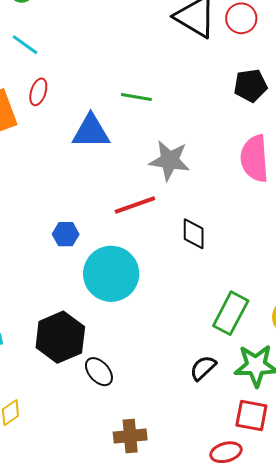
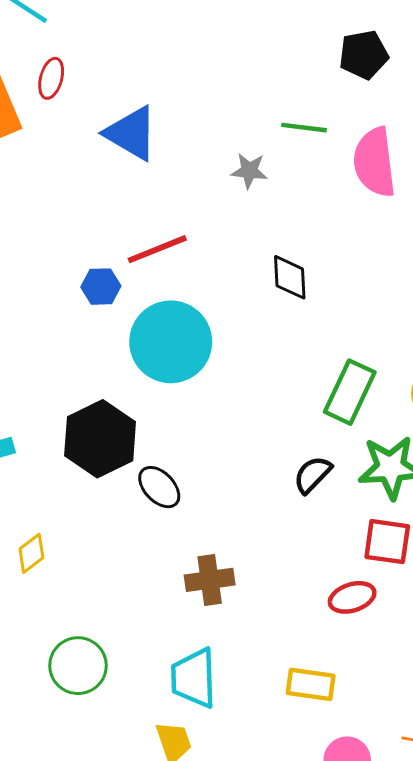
green line: (136, 97) -> (304, 128), moved
blue triangle: (91, 132) -> (131, 133), turned 33
gray star: (170, 160) -> (249, 171), size x0.6
red line: (135, 205) -> (157, 249), moved

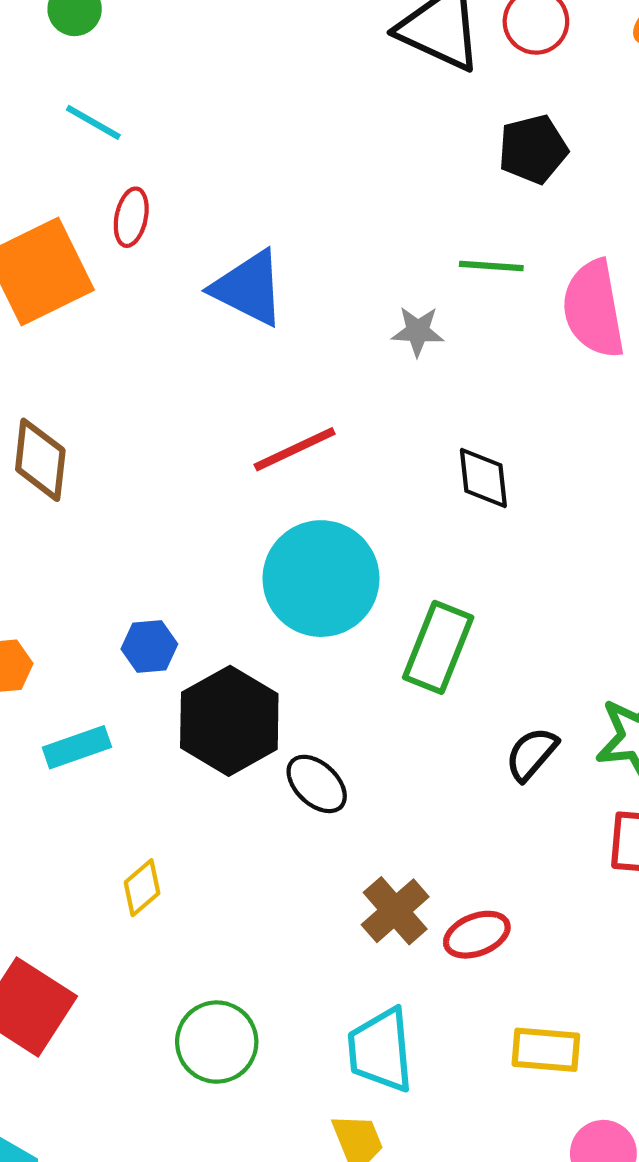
black pentagon: (364, 55) -> (533, 149), moved
blue hexagon: (101, 287) -> (149, 646), moved
green rectangle: (350, 392) -> (438, 647), moved
brown cross: (210, 580) -> (395, 911), turned -30
red ellipse: (352, 597) -> (477, 935), moved

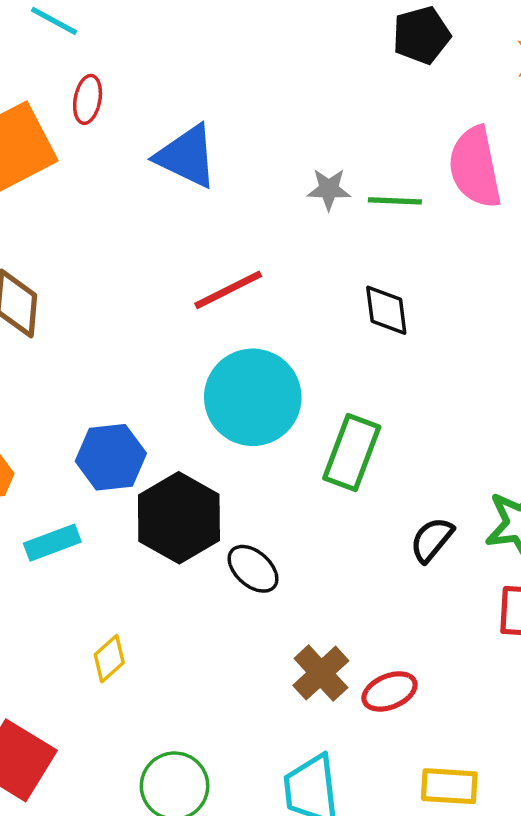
green line: (491, 266) -> (395, 201), moved
blue hexagon: (149, 646) -> (111, 457), size x1.5

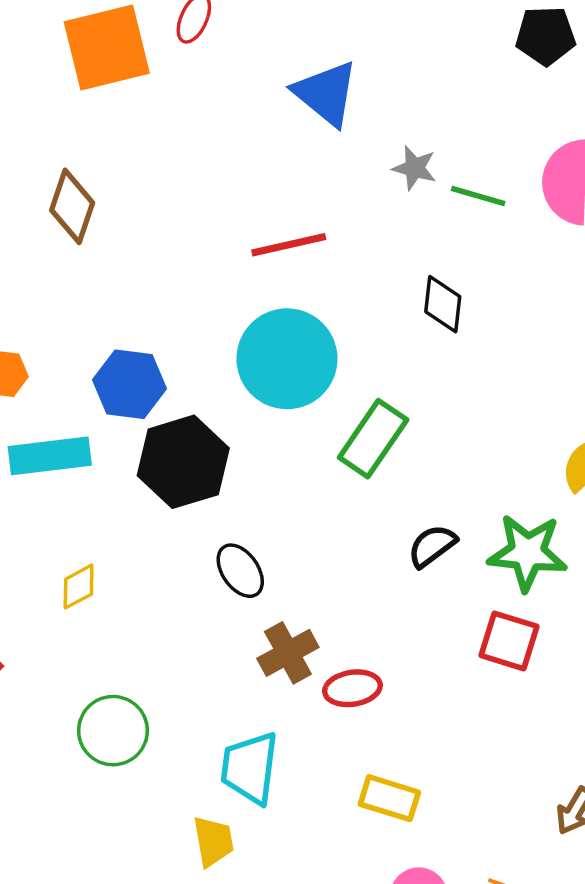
blue triangle: (187, 156) -> (326, 93), moved
cyan rectangle: (52, 543) -> (50, 456), size x1.4
black ellipse: (253, 569) -> (240, 571), moved

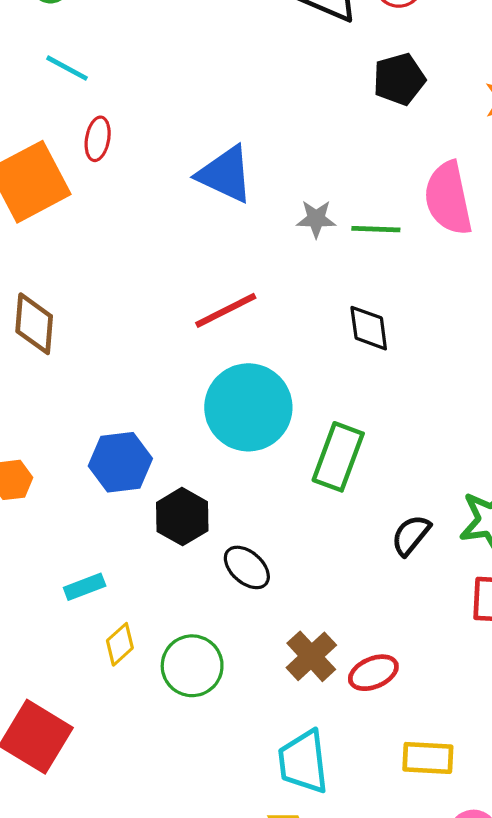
cyan rectangle: (50, 456) -> (85, 587), moved, size x0.6
black hexagon: (183, 462) -> (182, 517), size x0.7
black ellipse: (240, 571) -> (247, 567), moved
green circle: (113, 731) -> (192, 666), moved

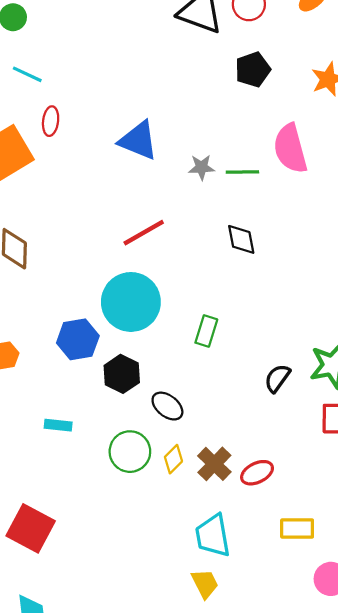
cyan circle: (248, 407) -> (131, 302), moved
green rectangle: (338, 457) -> (206, 331), moved, size x0.7
cyan rectangle: (85, 587) -> (58, 425), turned 30
yellow diamond: (120, 644) -> (173, 459), moved
green circle: (192, 666) -> (130, 452), moved

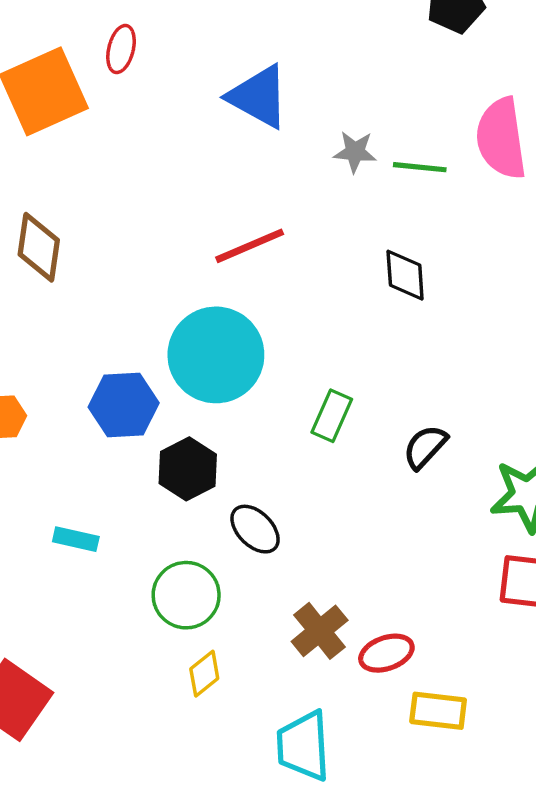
black semicircle: (277, 378) -> (425, 447), moved
yellow diamond: (173, 459) -> (204, 674), moved
yellow rectangle: (297, 528) -> (438, 711), moved

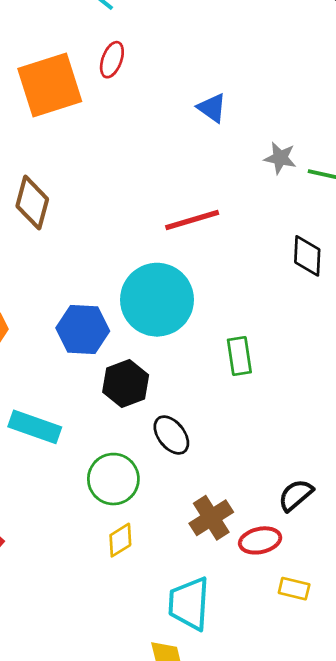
blue triangle: (259, 97) -> (212, 108), size x0.6
green rectangle: (332, 416) -> (239, 356), turned -39
black semicircle: (425, 447) -> (296, 495), moved
cyan rectangle: (76, 539) -> (35, 427), size x1.5
yellow rectangle: (438, 711) -> (294, 589), size x0.7

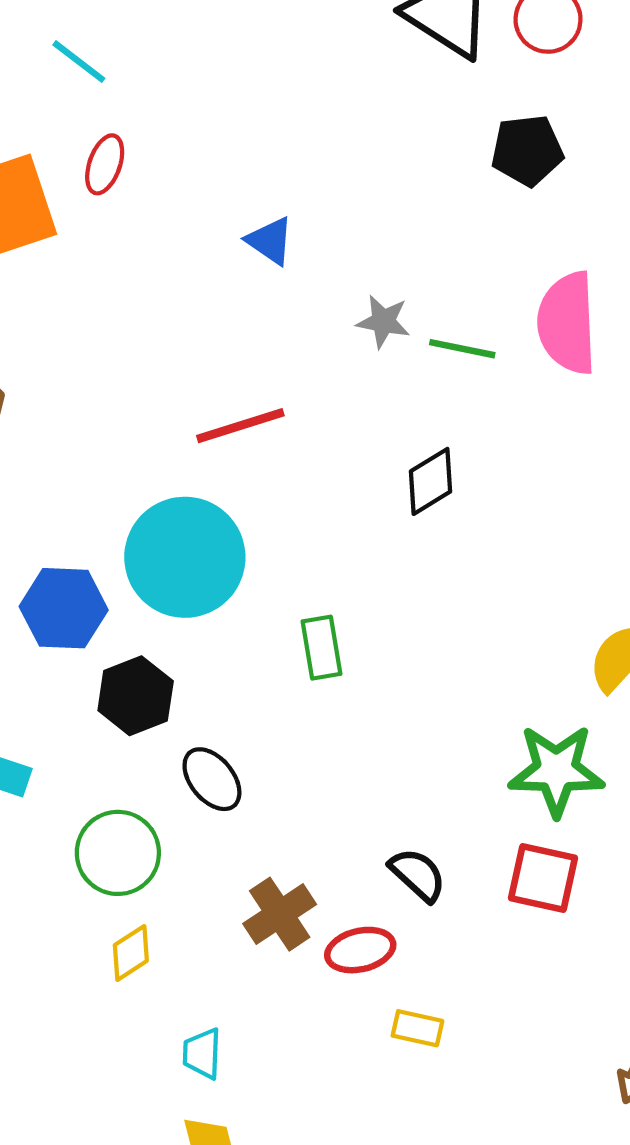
black diamond: (307, 256) -> (430, 481), turned 57
black semicircle: (296, 495) -> (418, 875), turned 84
cyan trapezoid: (189, 603) -> (202, 1053), moved, size x0.6

